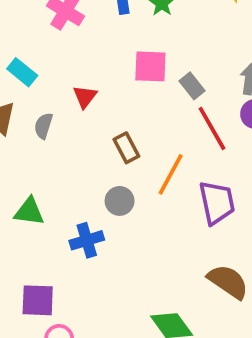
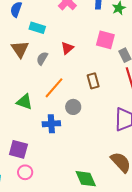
cyan rectangle: (22, 72) -> (37, 28), turned -35
brown rectangle: (126, 148) -> (93, 81), moved
orange line: (171, 174) -> (54, 88), moved

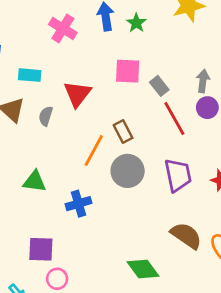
red triangle: (67, 48) -> (77, 94), size x1.5
orange line: (54, 88) -> (94, 150), moved
gray circle: (73, 107) -> (128, 171), moved, size x1.5

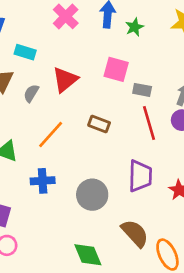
gray rectangle: (159, 86) -> (142, 90), turned -54
brown rectangle: (123, 131) -> (99, 124), turned -55
orange line: (94, 150) -> (51, 135), moved
gray circle: (128, 171) -> (92, 195), moved

